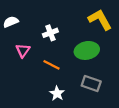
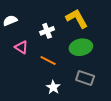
yellow L-shape: (100, 20) -> (77, 18), moved
pink triangle: (23, 50) -> (21, 47), turned -32

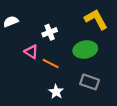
yellow L-shape: (77, 18) -> (96, 19), moved
pink triangle: (21, 47) -> (31, 52), moved

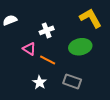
gray rectangle: (90, 82) -> (72, 81), moved
white star: (56, 92) -> (39, 82), moved

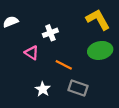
green ellipse: (80, 47) -> (100, 50), moved
orange line: (48, 60) -> (64, 65), moved

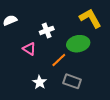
green ellipse: (100, 50) -> (78, 44), moved
orange line: (64, 65) -> (59, 60), turned -70

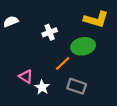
yellow L-shape: (90, 18) -> (96, 19), turned 135
pink triangle: (29, 49) -> (26, 77), moved

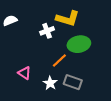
yellow L-shape: (96, 19) -> (68, 18), moved
white star: (42, 87) -> (50, 83), moved

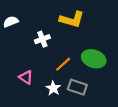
white cross: (47, 31) -> (42, 39), moved
green ellipse: (79, 44) -> (94, 59), moved, turned 30

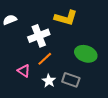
white cross: (42, 39) -> (39, 36), size x1.5
orange line: (63, 64) -> (45, 59), moved

